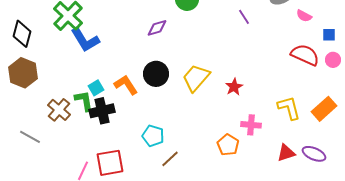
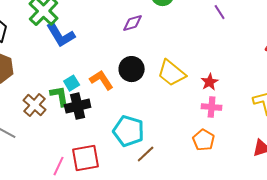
yellow trapezoid: (196, 78) -> (172, 73), turned -92
pink cross: (251, 125) -> (212, 107), moved
cyan pentagon: (153, 136) -> (129, 131), size x1.4

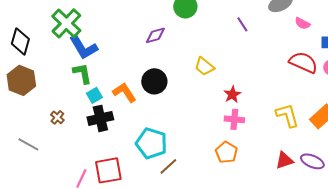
yellow trapezoid: (172, 73) -> (204, 66), moved, size x0.7
green L-shape: (60, 96) -> (82, 73), moved
brown cross: (35, 105) -> (57, 117), size x0.6

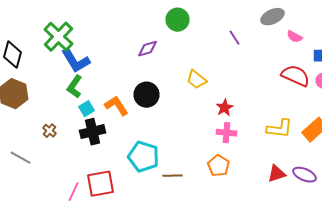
green L-shape: (82, 73) -> (74, 87), turned -135
yellow L-shape: (287, 115) -> (280, 129), turned 112
brown line: (168, 166) -> (172, 176), moved, turned 42

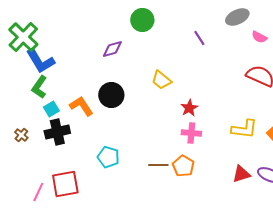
brown cross: (50, 131) -> (21, 135), moved
cyan pentagon: (144, 157) -> (108, 157), size x0.7
brown line: (172, 176) -> (158, 165), moved

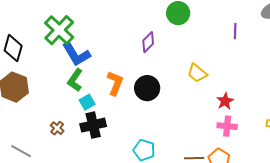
purple line: (199, 38) -> (235, 31), turned 35
purple diamond: (112, 49) -> (148, 42), turned -30
orange L-shape: (81, 106) -> (115, 83), moved, turned 55

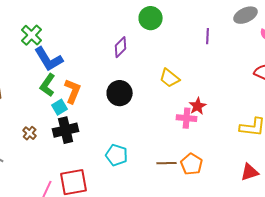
green cross: (59, 30) -> (32, 35), size x0.7
orange L-shape: (115, 83) -> (73, 91), moved
pink cross: (227, 126) -> (187, 118), moved

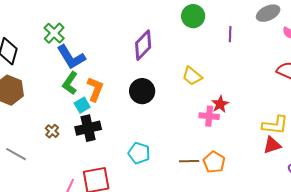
green circle: (151, 18) -> (193, 16), moved
purple diamond: (121, 47) -> (143, 45), size x1.4
red triangle: (250, 172) -> (272, 145), moved

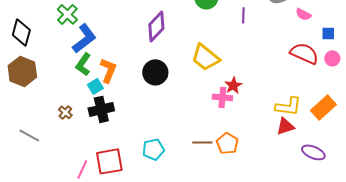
blue L-shape: (71, 57) -> (84, 38), turned -96
yellow trapezoid: (192, 76) -> (205, 57), size x1.4
cyan pentagon: (139, 153) -> (153, 149), moved, turned -30

